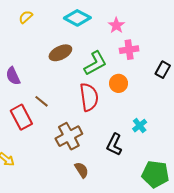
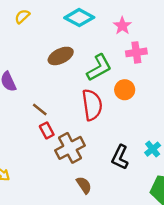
red rectangle: (21, 117) -> (47, 130), moved, size x0.6
cyan cross: (140, 126) -> (153, 149), moved

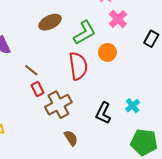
pink cross: (136, 52) -> (118, 19), turned -36

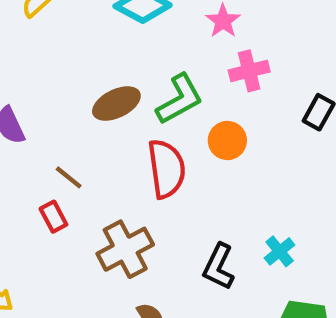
pink cross: (118, 19) -> (249, 71), turned 30
brown ellipse: (50, 22) -> (116, 104), moved
red rectangle: (38, 89) -> (53, 217), moved

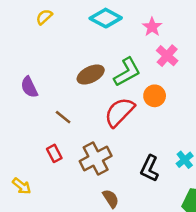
pink cross: (249, 71) -> (167, 56), turned -35
red semicircle: (166, 169) -> (119, 112), turned -128
red rectangle: (53, 217) -> (54, 153), moved

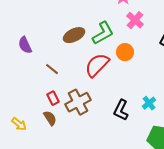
red rectangle: (54, 153) -> (53, 98), moved
brown semicircle: (111, 199) -> (50, 118), moved

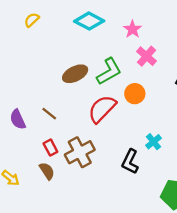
purple semicircle: (25, 45) -> (18, 119), moved
cyan cross: (149, 103) -> (154, 142), moved

